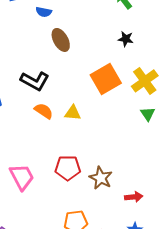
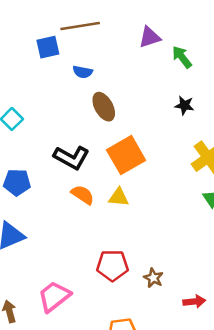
orange square: (106, 79) -> (126, 155), moved
pink trapezoid: (22, 177) -> (54, 296), moved, turned -100
brown star: (101, 178) -> (153, 278), size x0.7

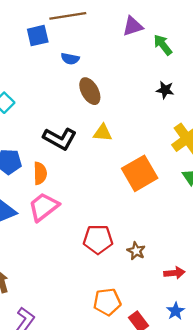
orange square: (126, 155) -> (140, 173), moved
orange semicircle: (83, 195) -> (40, 173), moved, turned 55
yellow triangle: (119, 197) -> (103, 133), moved
pink trapezoid: (54, 296) -> (44, 207), moved

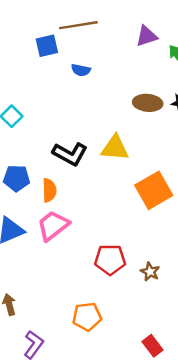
brown ellipse: (90, 91) -> (148, 103), moved, turned -56
yellow triangle: (103, 133) -> (115, 148), size x1.4
orange pentagon: (107, 302) -> (87, 317), moved

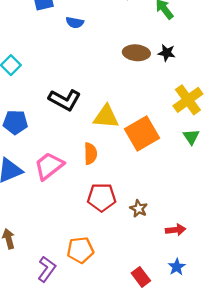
yellow triangle: (115, 148) -> (106, 117), moved
orange semicircle: (49, 190) -> (90, 154), moved
purple L-shape: (34, 345) -> (47, 269), moved

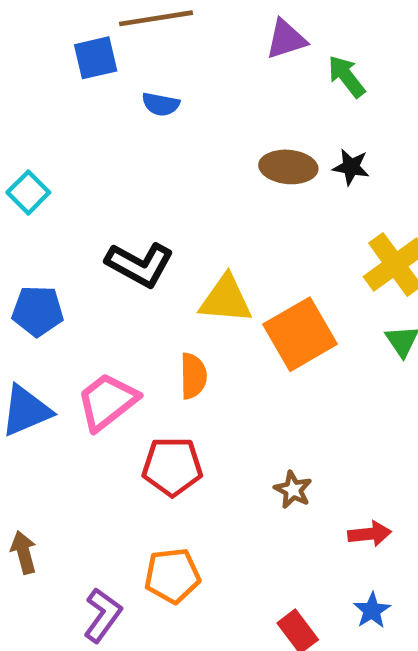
red pentagon: (102, 197) -> (172, 466), moved

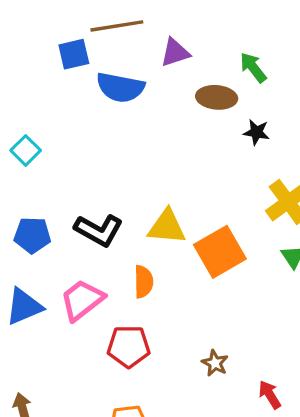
purple triangle: (286, 39) -> (175, 53), moved
blue semicircle: (161, 104) -> (120, 87), size x1.8
brown ellipse: (288, 167) -> (217, 97), moved
black L-shape: (140, 264) -> (99, 230), moved
red arrow: (370, 534) -> (270, 395), turned -116

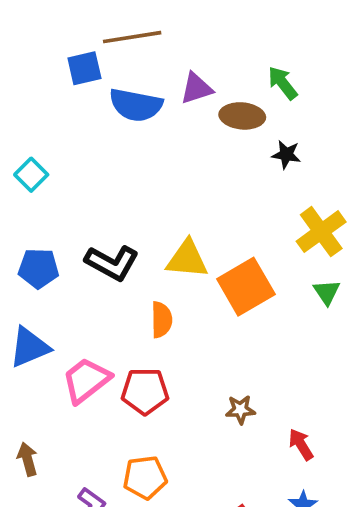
purple triangle: (175, 53) -> (196, 88), moved
pink trapezoid: (82, 300) -> (86, 380), moved
brown star: (215, 363) -> (240, 410), turned -30

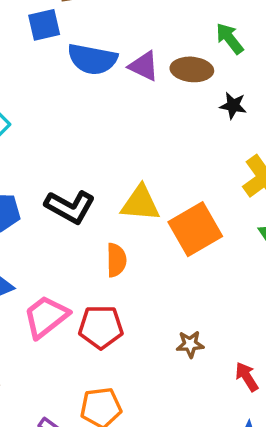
purple triangle: (196, 88) -> (144, 66), moved, turned 44

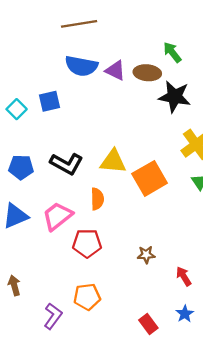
blue square: (44, 25) -> (49, 101), moved
black star: (233, 106) -> (175, 97), size x1.8
pink trapezoid: (46, 317) -> (57, 216), moved

